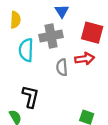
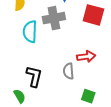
red arrow: (85, 59) -> (86, 57), moved
gray semicircle: (62, 67) -> (68, 71), moved

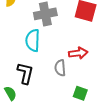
cyan semicircle: (30, 32) -> (33, 40), moved

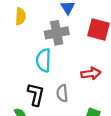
gray semicircle: (60, 68) -> (62, 93), moved

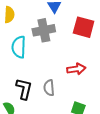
cyan semicircle: (44, 60) -> (19, 47), moved

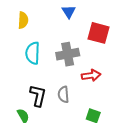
gray cross: (44, 30) -> (68, 54), moved

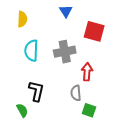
red arrow: (91, 75) -> (87, 72), turned -78
gray semicircle: (63, 95) -> (76, 93), moved

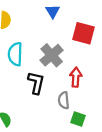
gray cross: (65, 52) -> (52, 55), turned -30
black L-shape: (36, 91) -> (36, 83), moved

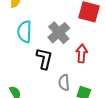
gray semicircle: (64, 100) -> (64, 83), moved

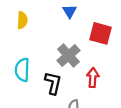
cyan semicircle: (25, 32) -> (22, 70), moved

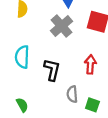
gray cross: (69, 55) -> (62, 26), moved

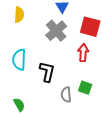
red arrow: (90, 64) -> (83, 53), moved
green square: (92, 105) -> (85, 88), moved

